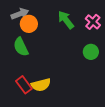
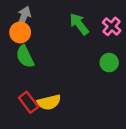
gray arrow: (20, 14) -> (24, 17), turned -48
orange circle: (29, 24) -> (20, 32), moved

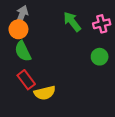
pink cross: (112, 26) -> (102, 24), turned 35
red rectangle: (29, 102) -> (26, 80), moved

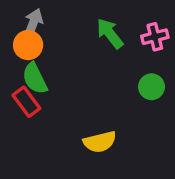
red rectangle: (26, 80) -> (26, 102), moved
yellow semicircle: (45, 93) -> (100, 142), moved

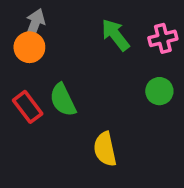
green semicircle: (35, 78) -> (63, 100), moved
yellow semicircle: (100, 142) -> (105, 149), turned 92

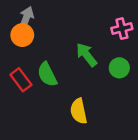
green arrow: (115, 35) -> (87, 55), moved

